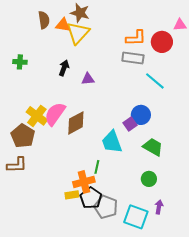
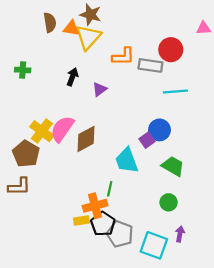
orange L-shape: (136, 38) -> (123, 56), moved
red circle: (162, 42) -> (171, 50), moved
purple triangle: (88, 79) -> (100, 89), turned -32
cyan line: (155, 81) -> (175, 91), turned -45

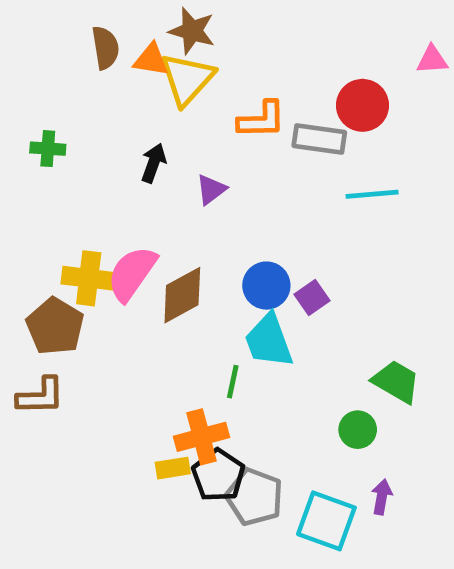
blue circle: (159, 130) -> (266, 286), moved
yellow cross: (42, 131) -> (89, 278), turned -30
green trapezoid: (173, 166) -> (396, 382), moved
green line: (110, 189) -> (233, 382), moved

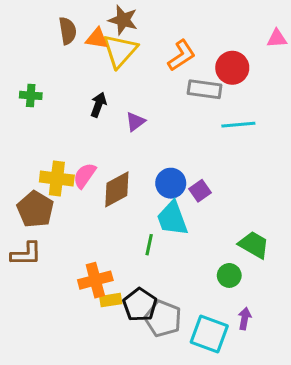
orange L-shape: (262, 120) -> (182, 55), moved, turned -32
pink semicircle: (132, 273) -> (85, 175), size x0.7
orange cross: (202, 437) -> (95, 280), moved

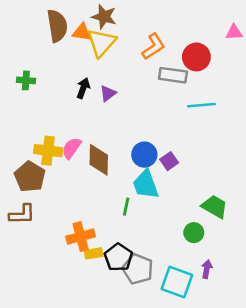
brown semicircle: (68, 31) -> (57, 26), size x1.4
purple triangle: (135, 122) -> (108, 93), moved
brown diamond: (117, 189) -> (99, 160), turned -60

